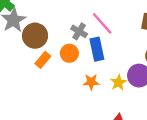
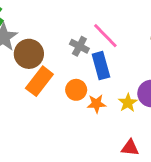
orange circle: (69, 53) -> (76, 90), moved
orange rectangle: (43, 60) -> (39, 81), size x1.5

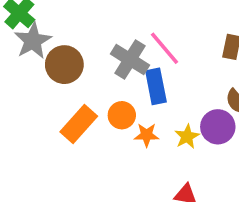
gray cross: (79, 46) -> (130, 59), size x1.5
orange rectangle: (39, 81) -> (79, 124), moved

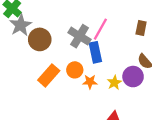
pink line: (164, 48) -> (100, 29), turned 70

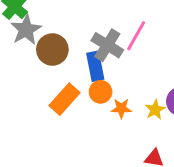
blue rectangle: (95, 52) -> (95, 66), moved

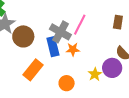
orange circle: (101, 92) -> (67, 83), moved
orange star: (121, 108) -> (73, 49), moved

